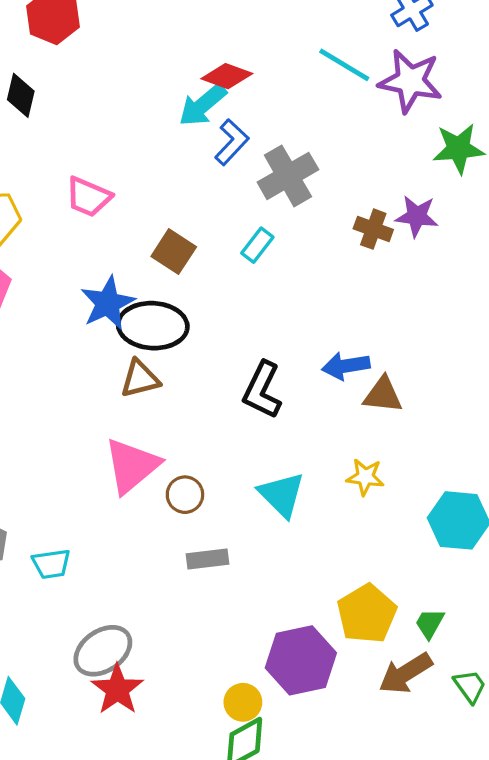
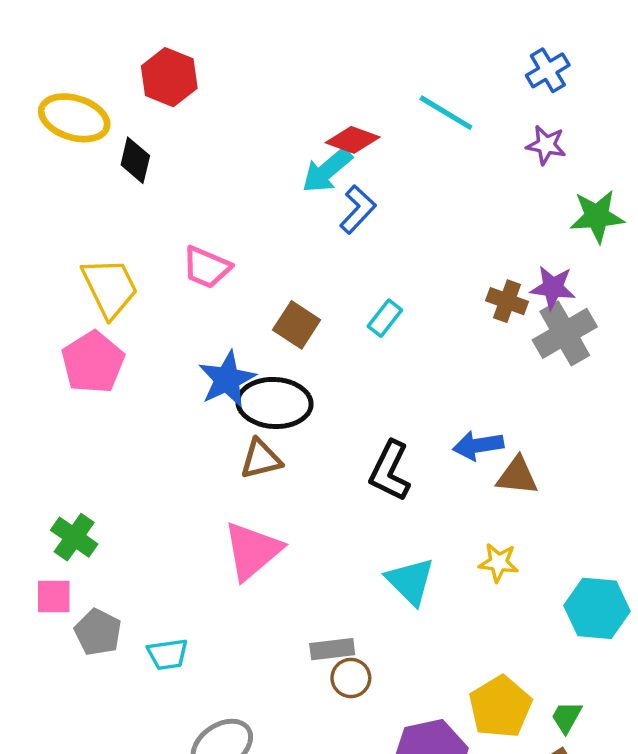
cyan line: (344, 65) -> (446, 113), moved
purple star: (410, 81) -> (546, 145), size x0.6
gray cross: (288, 176) -> (565, 333), moved
brown circle: (185, 495) -> (351, 678), moved

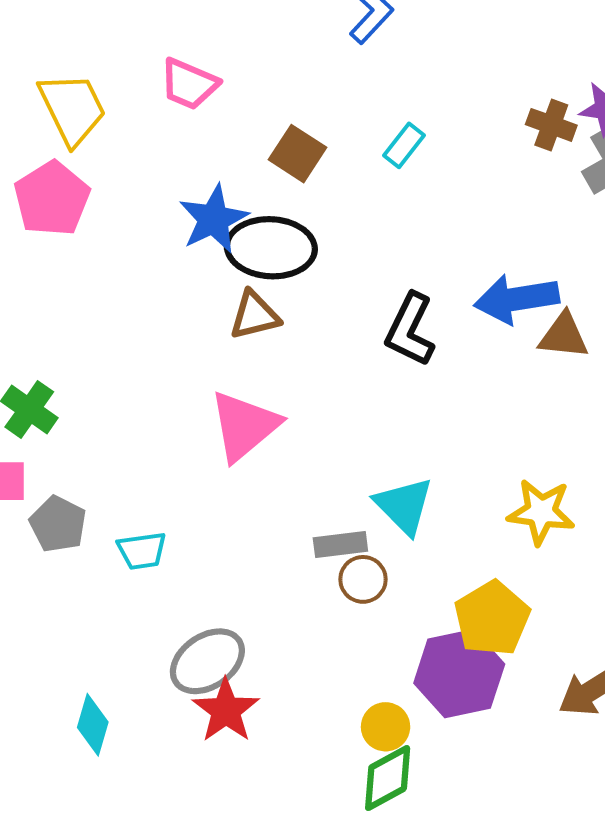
blue arrow: (478, 445) -> (517, 299), size x1.4
yellow star: (499, 563) -> (541, 512), moved, size x1.4
cyan triangle: (410, 581) -> (404, 506), moved
yellow pentagon: (500, 707) -> (492, 618), moved

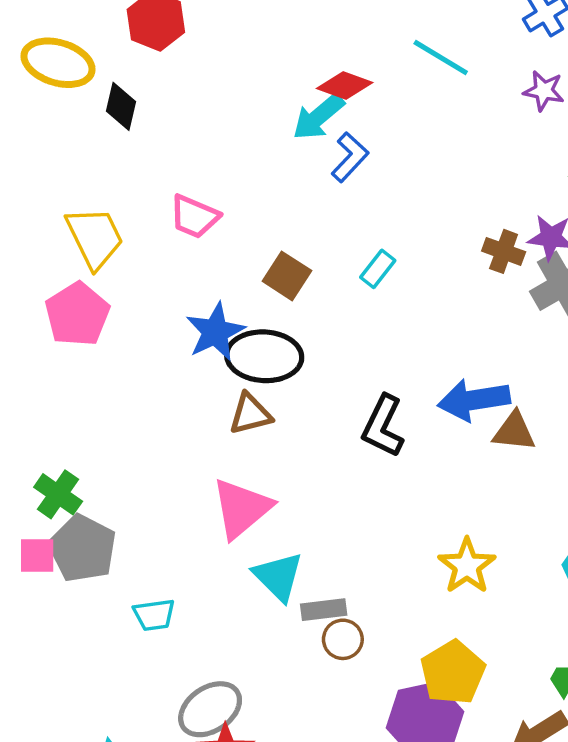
cyan triangle: (404, 506) -> (278, 576), moved
yellow star: (541, 512) -> (467, 566), moved, turned 30
gray pentagon: (58, 524) -> (82, 548), moved, size x1.4

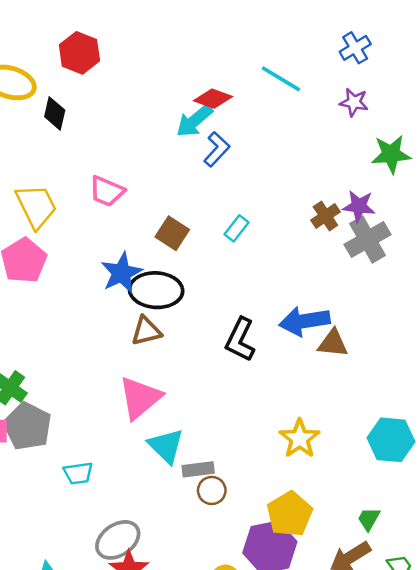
brown cross: (504, 251) -> (325, 216), turned 36

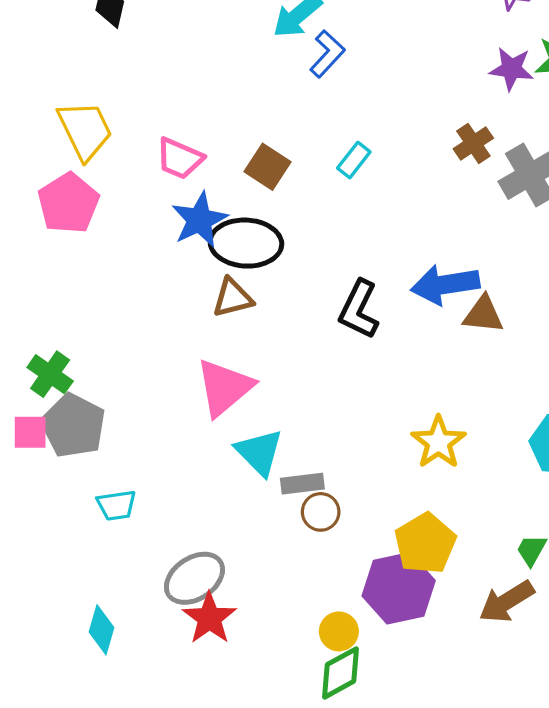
pink trapezoid: (107, 191) -> (180, 158), moved
purple star: (359, 206) -> (511, 69), moved
cyan trapezoid: (78, 473) -> (116, 505), moved

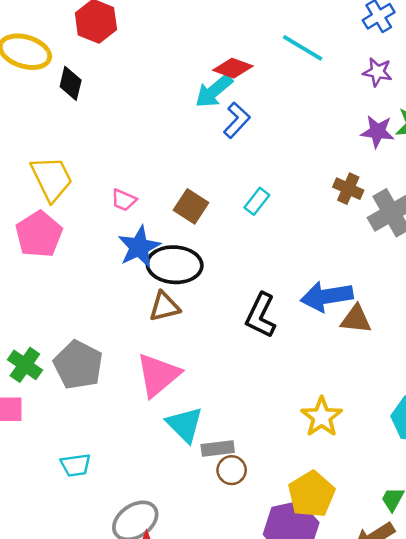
brown cross: (473, 143) -> (348, 189), turned -32
pink trapezoid: (180, 158) -> (124, 200), size x0.7
gray pentagon: (73, 426) -> (78, 365), moved

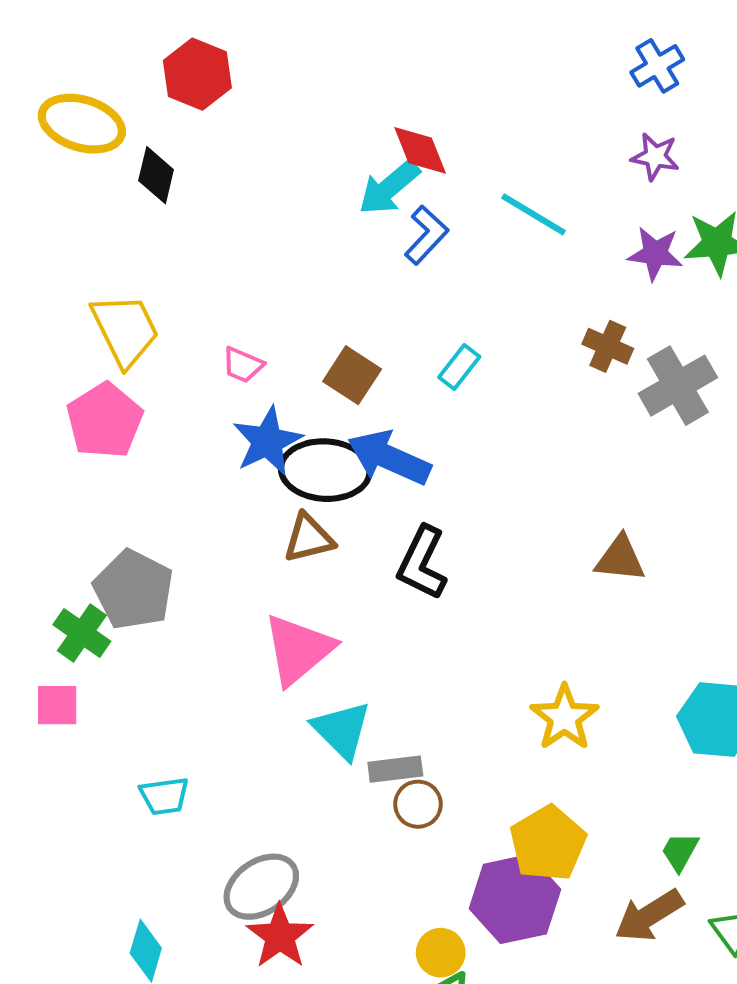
cyan line: (303, 48) -> (534, 214), moved
red diamond: (233, 68) -> (420, 150), turned 48
blue arrow: (327, 296) -> (389, 458), moved, turned 33
black L-shape: (261, 315) -> (422, 563), moved
gray pentagon: (78, 365) -> (133, 590), moved

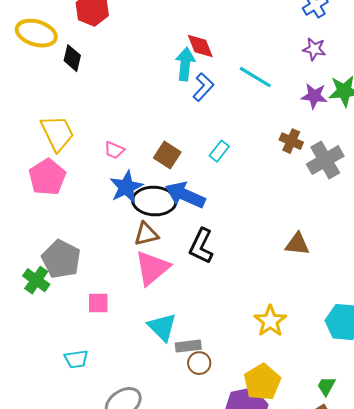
cyan arrow: (389, 188) -> (185, 64), turned 136
pink triangle: (298, 649) -> (152, 268), moved
pink square: (57, 705) -> (98, 303), moved

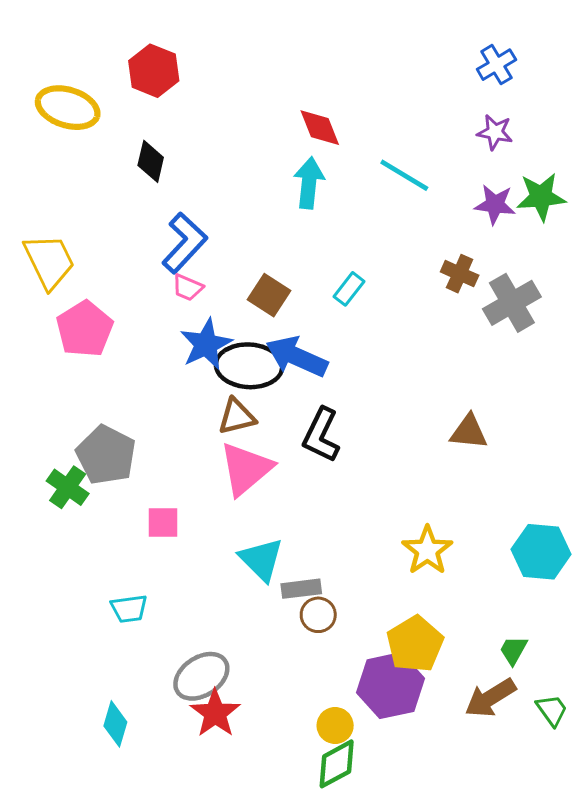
black diamond: (72, 58) -> (151, 161), moved
cyan arrow: (185, 64) -> (309, 183), moved
blue L-shape: (203, 87) -> (184, 243), moved, size x1.4
yellow trapezoid: (57, 133) -> (49, 261), moved

